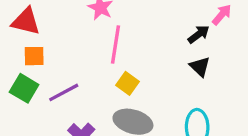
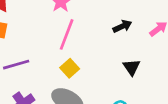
black arrow: (199, 34) -> (122, 26), moved

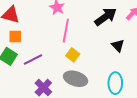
black arrow: (122, 26) -> (106, 17), size x1.6

